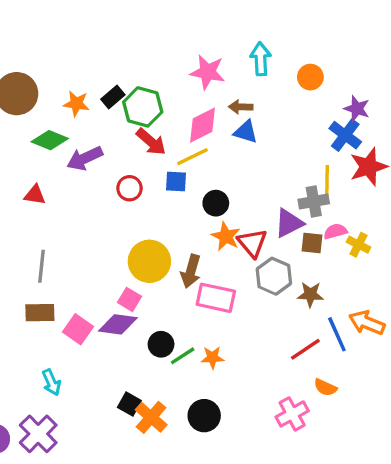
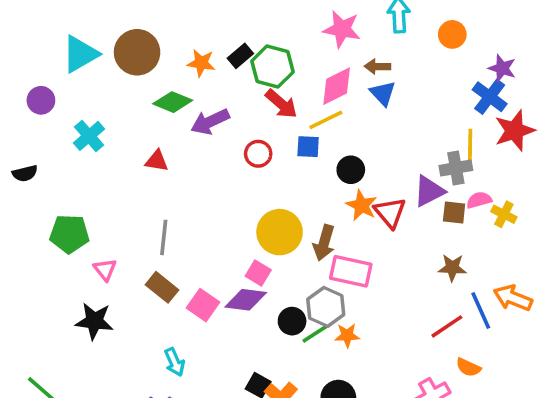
blue triangle: (246, 132) -> (383, 93), turned 30
gray hexagon: (274, 276) -> (326, 307), moved
brown rectangle: (40, 313) -> (162, 287), turned 40

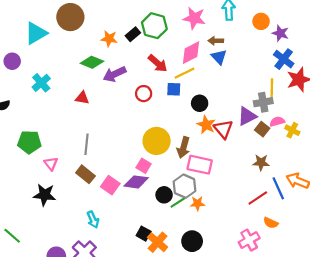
brown circle: (137, 52) -> (70, 17), moved
green hexagon: (272, 66) -> (154, 26), moved
purple star: (502, 68) -> (280, 33), moved
brown square: (454, 212) -> (262, 129), turned 32

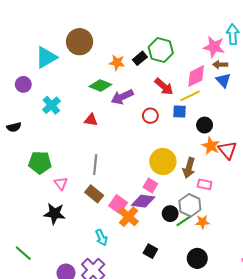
pink star: (194, 18) -> (214, 47), moved
pink rectangle: (200, 165) -> (205, 184), size x0.6
orange cross: (158, 242) -> (128, 217), moved

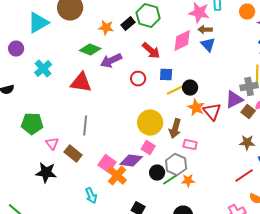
yellow line: (190, 96) -> (176, 90), moved
red triangle: (91, 120) -> (81, 83), size x1.6
pink square: (150, 185) -> (148, 148), moved
brown rectangle: (94, 194) -> (73, 154), moved

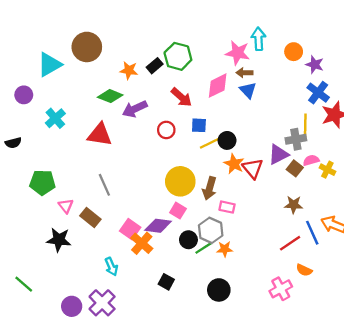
gray line: (85, 126) -> (104, 185), turned -30

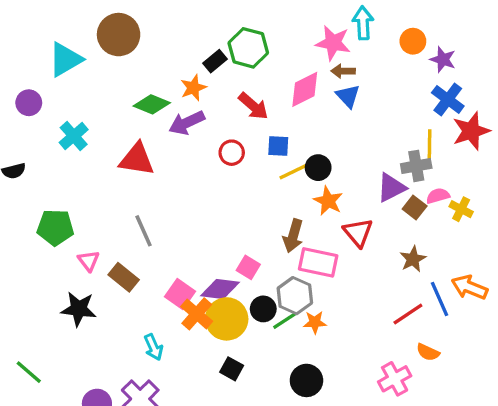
orange star: (129, 70) -> (193, 88), moved, turned -30
red triangle: (253, 168) -> (358, 232), moved
yellow circle: (180, 181) -> (227, 319), moved
brown star: (294, 205) -> (413, 259), turned -30
pink rectangle: (227, 207) -> (318, 262), size x1.6

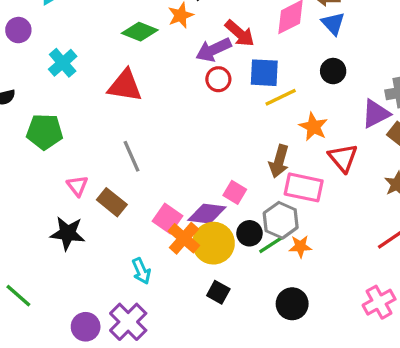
purple arrow: (187, 123) -> (213, 50), moved
blue square: (278, 146) -> (264, 73), size x1.4
black circle: (318, 168) -> (333, 71), moved
green pentagon: (55, 227) -> (45, 132), moved

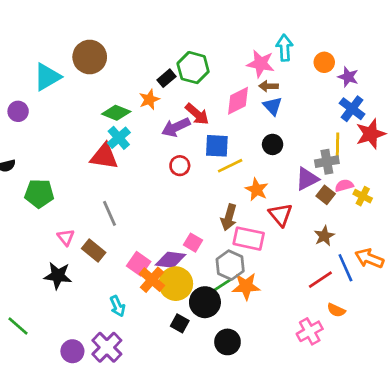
cyan cross: (63, 63) -> (119, 138), moved
red circle: (218, 79) -> (180, 166), moved
black circle: (250, 233) -> (205, 302), moved, size x1.5
orange star: (300, 246) -> (246, 286), size x1.5
black circle: (292, 304) -> (227, 342), moved

